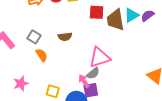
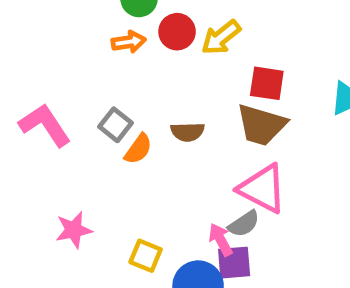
brown trapezoid: (115, 20) -> (261, 125), moved, turned -70
orange semicircle: (42, 55) -> (138, 149), moved, turned 64
pink triangle: (99, 57) -> (263, 189), turned 40

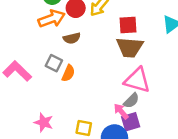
orange arrow: (129, 42) -> (52, 19), size x1.5
brown semicircle: (188, 132) -> (72, 38), moved
pink star: (74, 230) -> (44, 122), turned -30

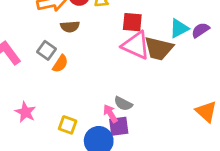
brown trapezoid: (130, 47) -> (159, 48), moved
pink triangle: (137, 80) -> (136, 45), moved
gray semicircle: (131, 101) -> (123, 104), turned 63

